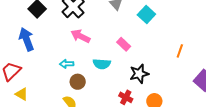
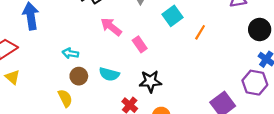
pink arrow: (80, 36) -> (111, 27), moved
orange line: (180, 51) -> (200, 32), moved
cyan semicircle: (102, 64) -> (109, 74), moved

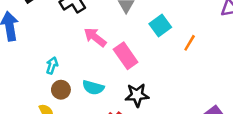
pink rectangle: (140, 44) -> (126, 56), size x1.5
cyan arrow: (70, 53) -> (52, 66), turned 98

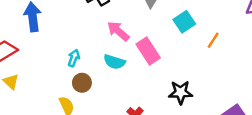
cyan semicircle: (93, 88) -> (114, 62), moved
black star: (137, 95) -> (181, 92), moved

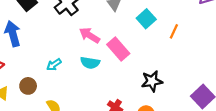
cyan arrow: (74, 58) -> (54, 65), turned -136
brown circle: (82, 83) -> (28, 86), moved

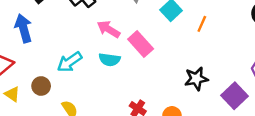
cyan arrow: (54, 65) -> (69, 62), size x1.5
black star: (152, 81) -> (196, 79), moved

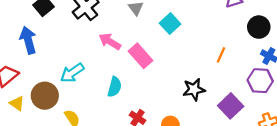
orange line: (202, 24) -> (221, 55), moved
cyan semicircle: (109, 60) -> (115, 87), moved, turned -84
brown circle: (41, 86) -> (45, 96), size x1.5

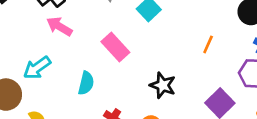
pink arrow: (110, 41) -> (59, 26), moved
black star: (194, 89) -> (163, 85), moved, turned 30

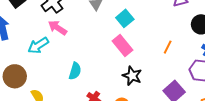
pink rectangle: (115, 47) -> (122, 46), moved
cyan arrow: (37, 68) -> (38, 45), moved

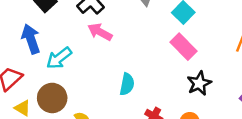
cyan arrow: (38, 45) -> (59, 58), moved
black star: (132, 76) -> (199, 83), turned 30

